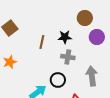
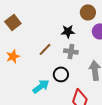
brown line: (42, 42) -> (45, 49), moved, turned 32

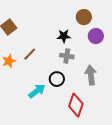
brown line: (45, 49) -> (30, 54), moved

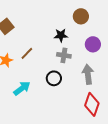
purple circle: (96, 36) -> (93, 44), moved
cyan arrow: (37, 91) -> (22, 88), moved
red diamond: (76, 105) -> (92, 104), moved

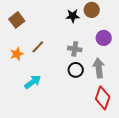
black star: (61, 35) -> (73, 16), moved
black circle: (54, 78) -> (76, 70), moved

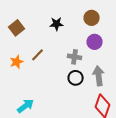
black star: (73, 16) -> (57, 24), moved
purple circle: (104, 38) -> (95, 42), moved
cyan arrow: (33, 82) -> (26, 106), moved

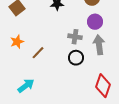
brown line: (38, 55) -> (38, 53), moved
gray arrow: (99, 76) -> (99, 45), moved

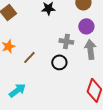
black circle: (76, 58) -> (59, 62), moved

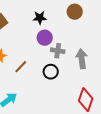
purple circle: (86, 26) -> (45, 38), moved

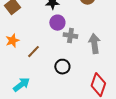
black circle: (51, 72) -> (62, 67), moved

